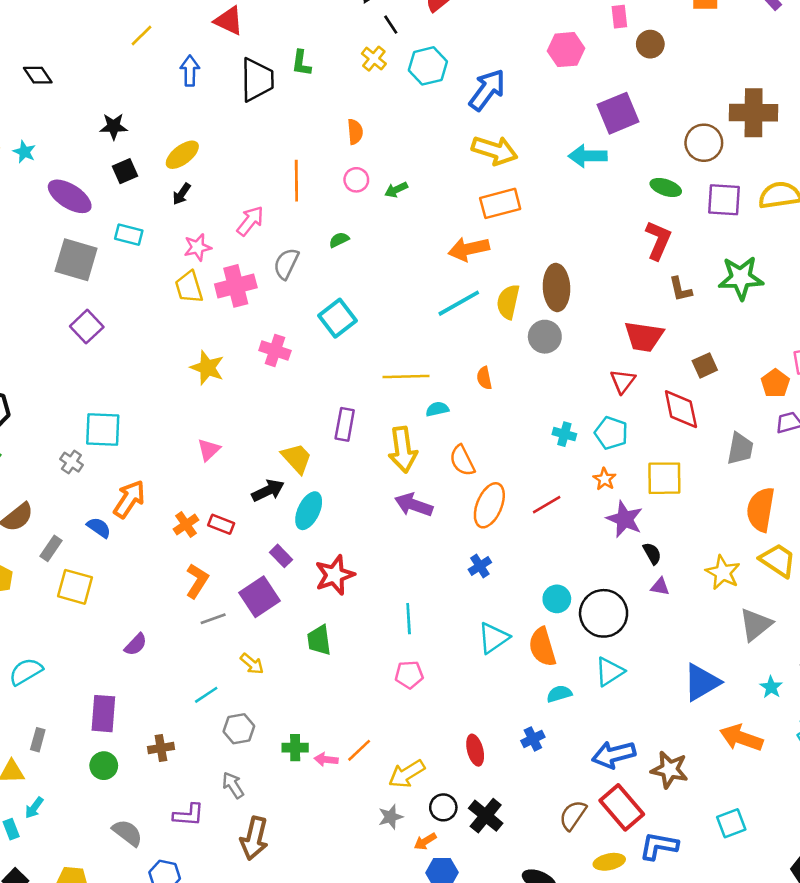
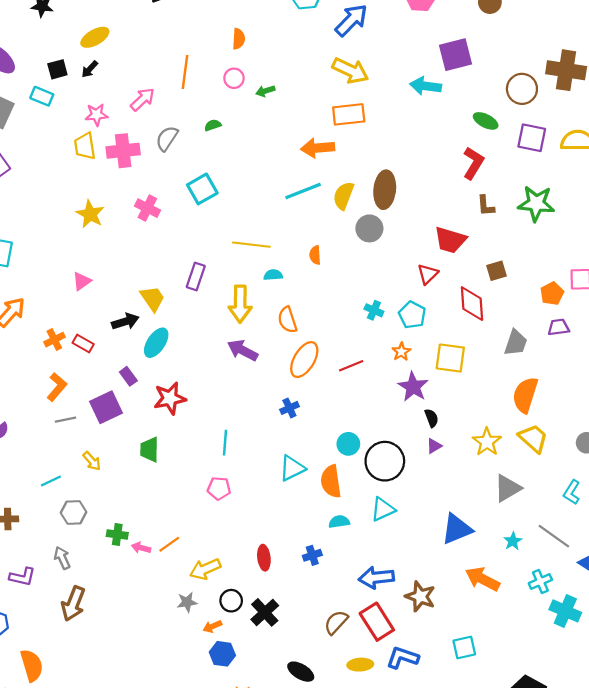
black square: (125, 171) -> (57, 69), moved
purple triangle: (660, 587) -> (434, 446), turned -49

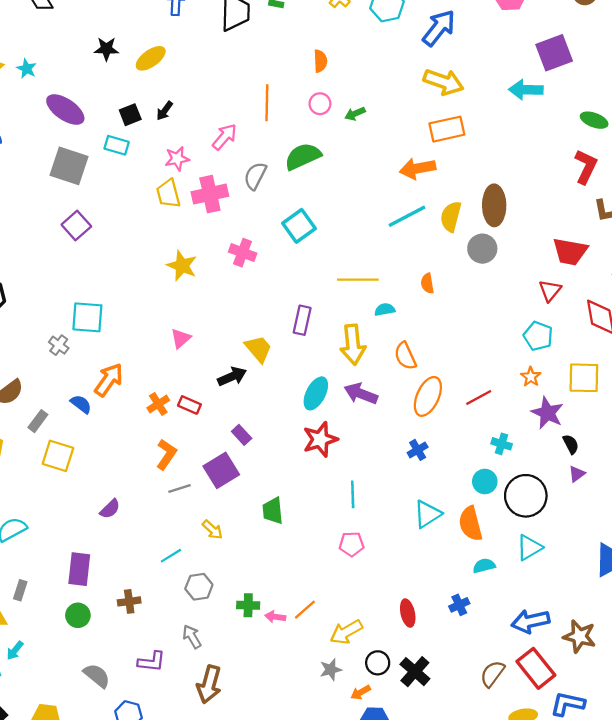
yellow ellipse: (95, 37) -> (151, 58), moved
green semicircle: (213, 125) -> (303, 156), size x2.0
cyan cross: (374, 310) -> (502, 444), moved
cyan ellipse: (156, 343) -> (316, 393), moved
red star: (170, 398) -> (320, 439), moved

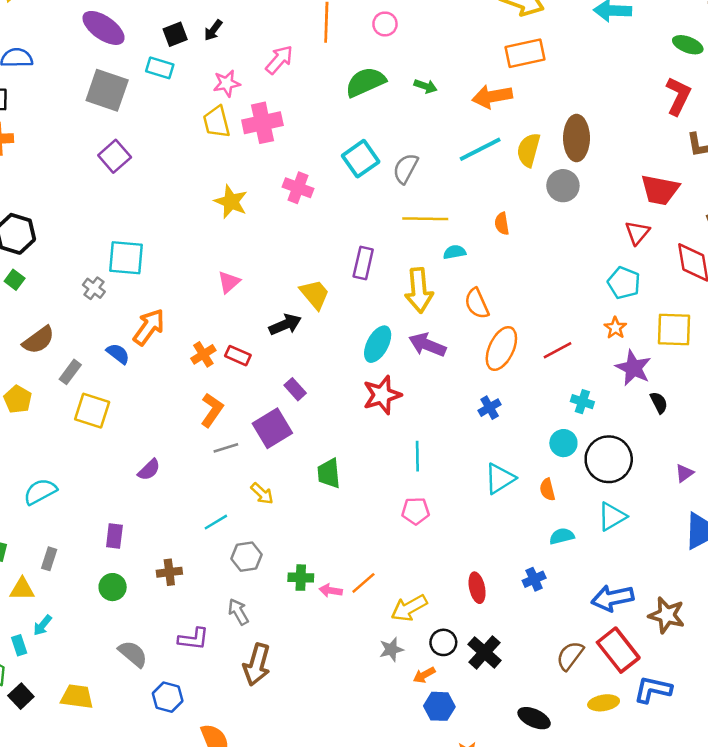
green arrow: (355, 114) -> (426, 86), moved, turned -138
gray semicircle: (255, 176) -> (406, 169), moved
purple triangle: (577, 474) -> (684, 473), moved
orange semicircle: (471, 524) -> (547, 490), size x0.6
purple rectangle: (79, 569) -> (114, 536), size x0.7

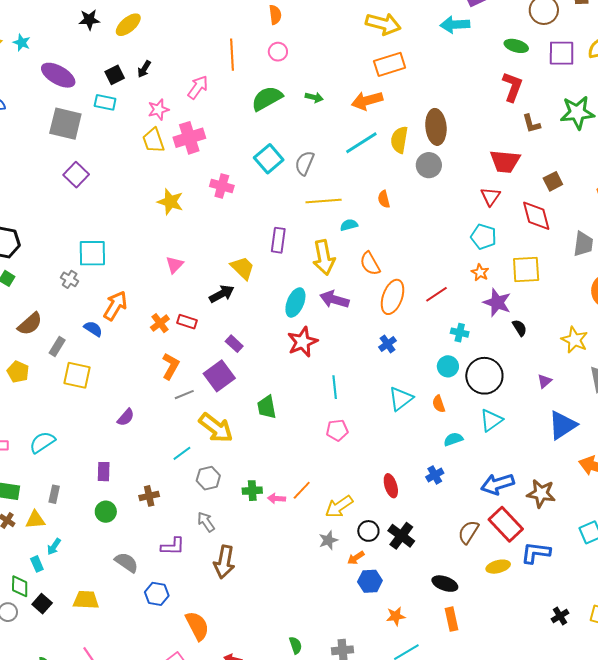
yellow arrow: (262, 494) -> (216, 428), size x1.8

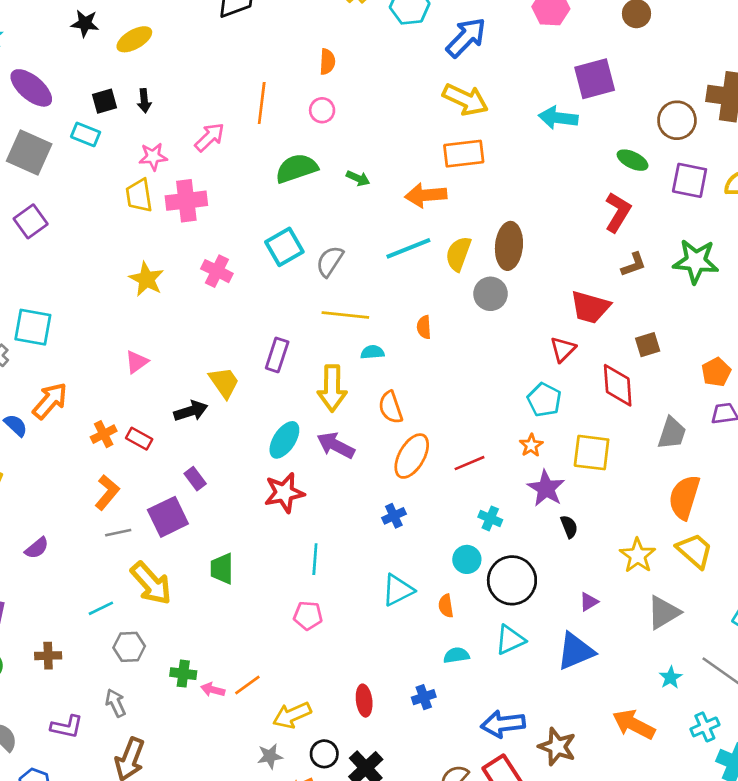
black arrow: (144, 69) -> (144, 101), turned -48
brown L-shape: (531, 124) -> (633, 265), turned -105
blue triangle: (562, 425) -> (576, 651), moved

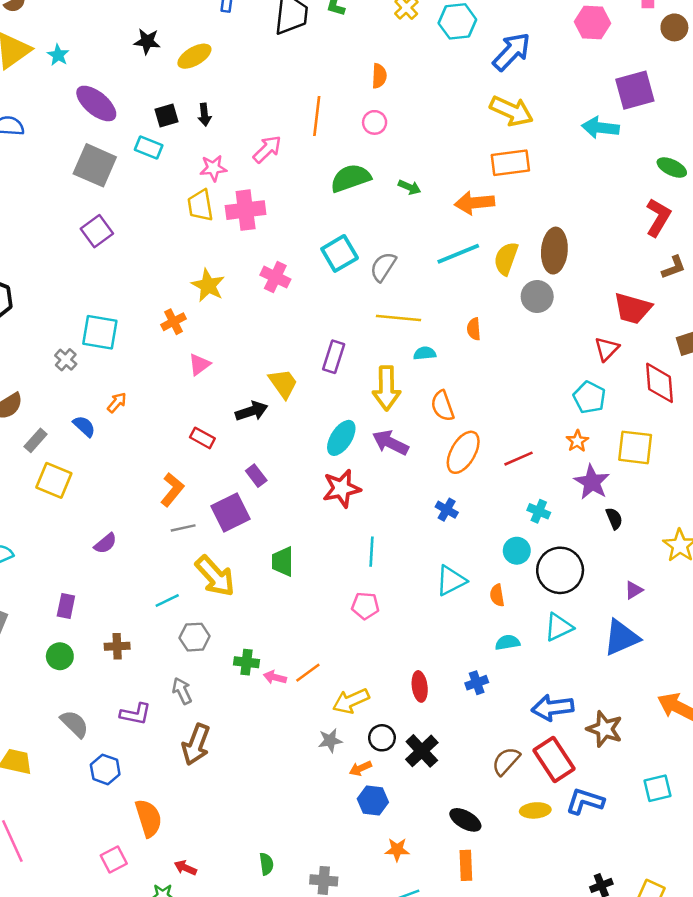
orange arrow: (50, 401) -> (117, 402), size x0.6
orange cross: (104, 434) -> (174, 322), moved
blue cross: (394, 516) -> (447, 510), turned -35

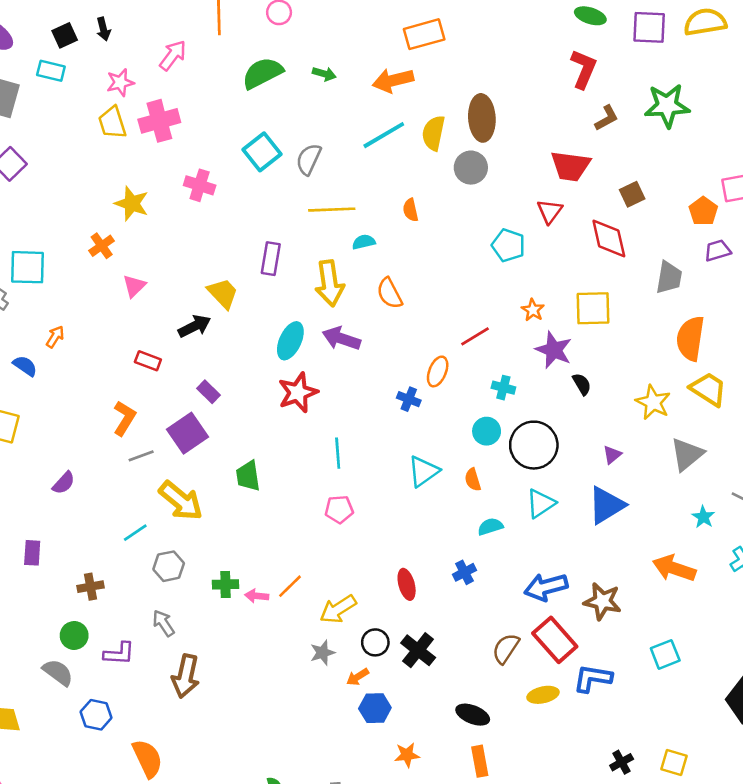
cyan pentagon: (589, 397) -> (508, 245), moved
orange ellipse: (463, 452) -> (438, 371), moved, size x0.7
green circle: (60, 656) -> (74, 635), moved

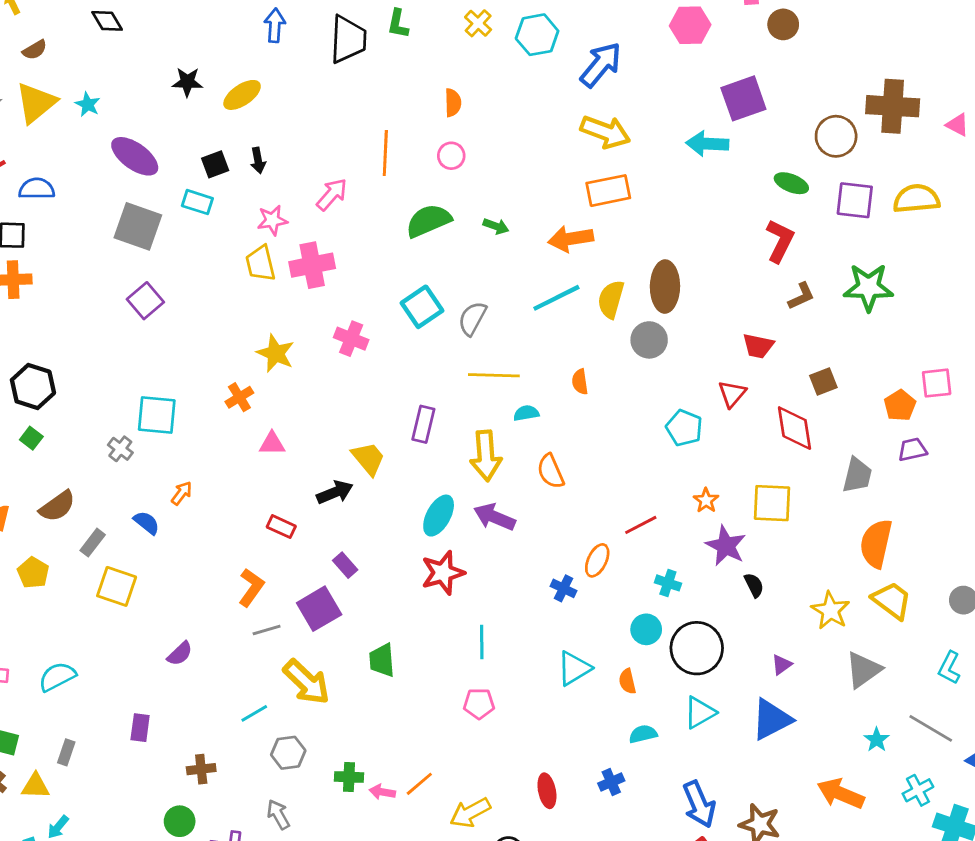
red trapezoid: (570, 166) -> (758, 346), size x0.7
pink triangle: (134, 286) -> (272, 444), turned 40
blue arrow: (546, 587) -> (699, 804), turned -102

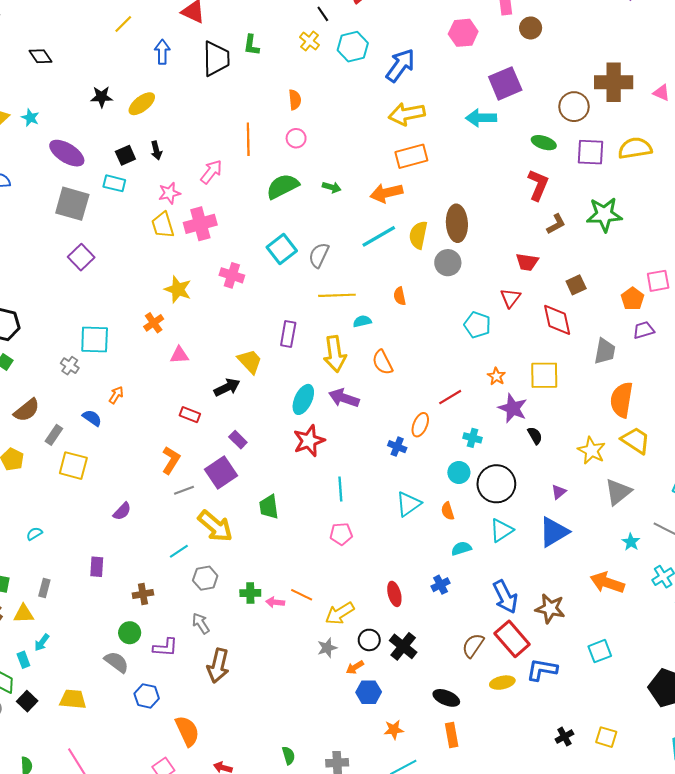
yellow arrow: (605, 132) -> (407, 114), turned 152
cyan semicircle: (57, 677) -> (34, 534), size x0.6
orange line: (419, 784) -> (302, 595), turned 70

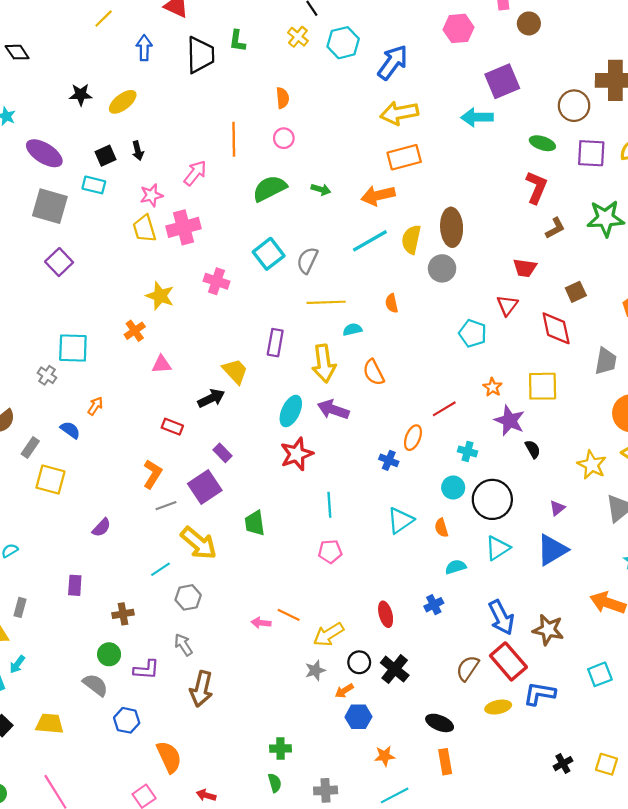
green cross: (250, 593) -> (281, 749), moved

